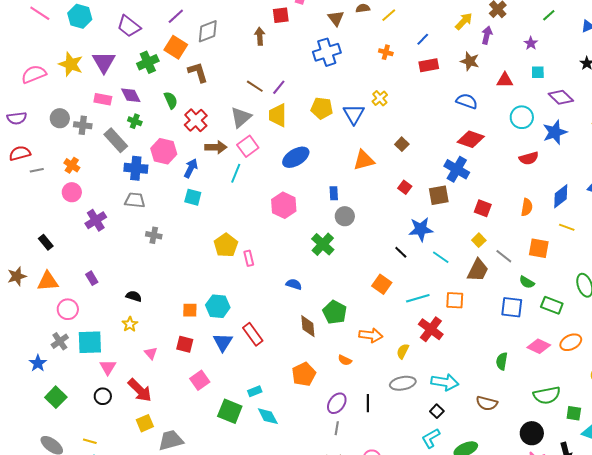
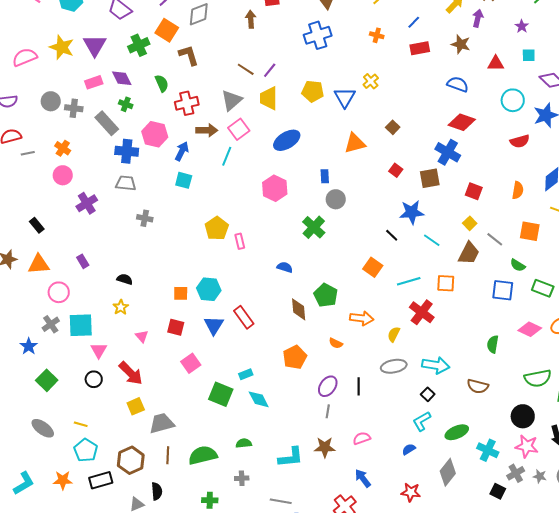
pink rectangle: (103, 99) -> (94, 82), turned -30
red cross: (196, 120) -> (187, 103), turned 30

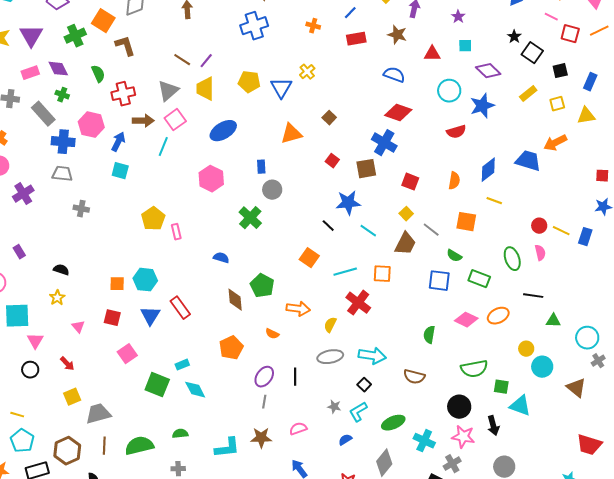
red arrow: (131, 373) -> (67, 364), size x0.6
gray star: (540, 476) -> (334, 407), moved

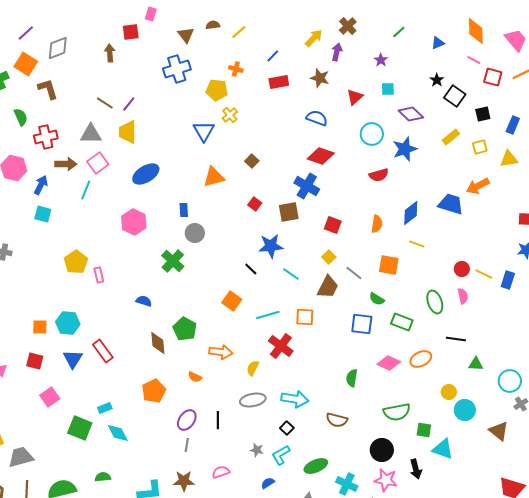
red triangle: (432, 54) -> (355, 97), turned -42
yellow pentagon: (249, 82) -> (217, 90), moved
gray triangle: (168, 91) -> (91, 134), turned 40

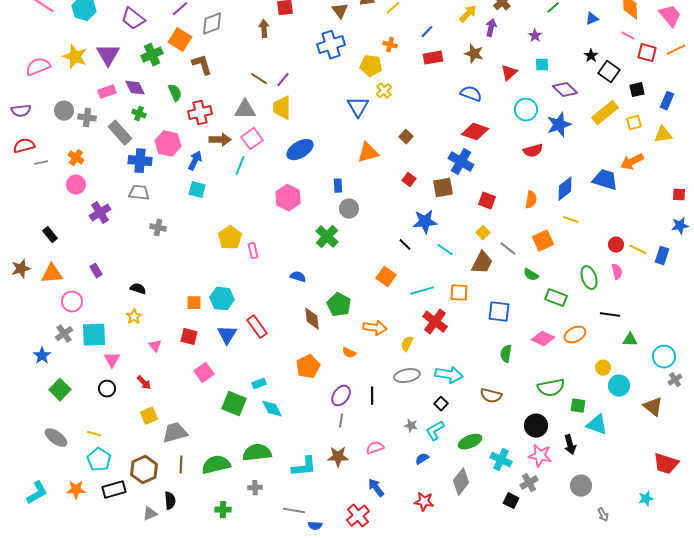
yellow rectangle: (451, 137) -> (605, 113), size x1.5
orange square: (389, 265) -> (543, 241), turned -35
blue square: (362, 324) -> (499, 312), moved
green semicircle: (103, 477) -> (257, 453), size x1.8

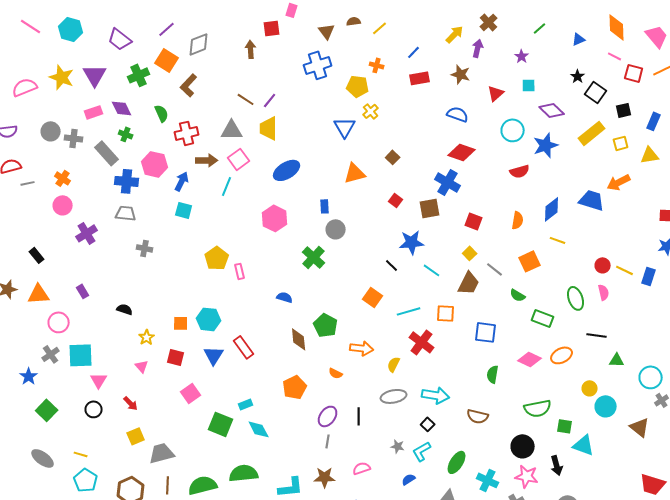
brown L-shape: (202, 65) -> (189, 85), turned -120
yellow star: (134, 317) -> (147, 337), moved
green ellipse: (470, 442) -> (457, 462), turned -35

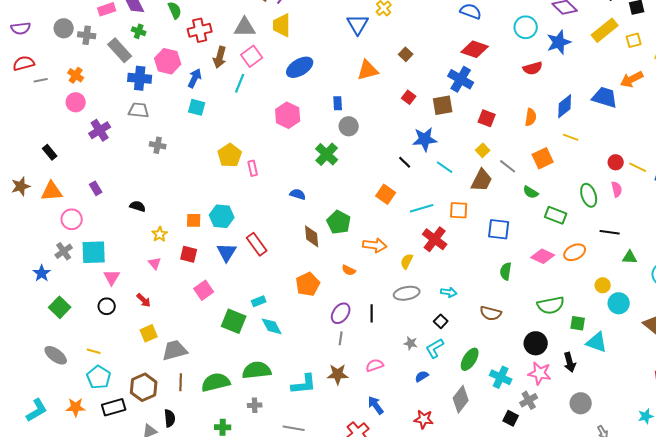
brown arrow: (207, 160) -> (220, 57), turned 105
cyan arrow: (436, 395) -> (449, 292), size x0.6

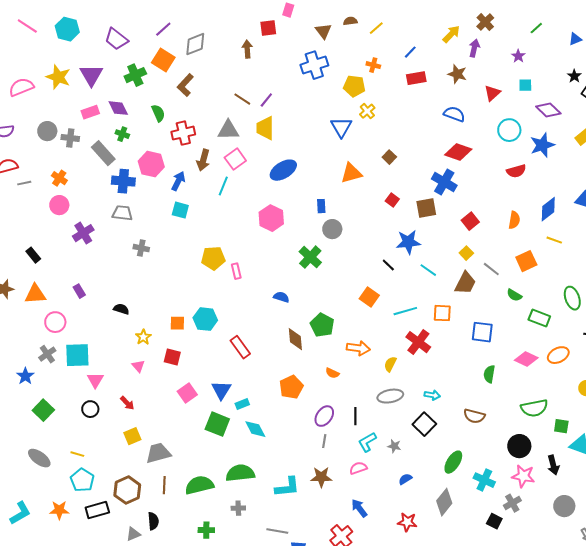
red square: (487, 118) -> (470, 221), turned 30
yellow pentagon: (230, 155) -> (213, 258), turned 30
blue triangle: (227, 252) -> (221, 390), moved
black square: (441, 321) -> (424, 424), size x1.6
cyan L-shape: (435, 348) -> (367, 442), moved

